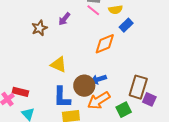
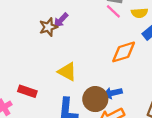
purple arrow: (64, 19) -> (61, 20), moved
red rectangle: (20, 92) -> (27, 91), moved

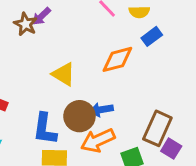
brown star: (48, 27) -> (26, 24), turned -30
yellow triangle: (67, 72) -> (64, 74), moved

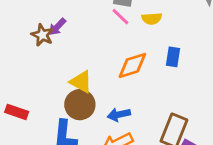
blue rectangle: (152, 36) -> (173, 57), moved, turned -42
brown circle: (79, 116) -> (80, 105), moved

